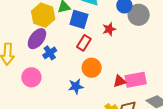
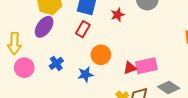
red rectangle: (84, 43) -> (83, 29), moved
blue cross: (50, 53) -> (56, 63), moved
pink circle: (31, 77) -> (24, 68), moved

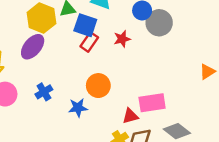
red rectangle: (83, 29) -> (89, 42), moved
red triangle: (130, 68) -> (130, 116), moved

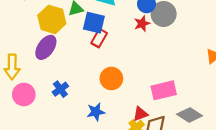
red star: (122, 39) -> (142, 24), moved
blue star: (78, 108) -> (96, 112), moved
red triangle: (130, 116) -> (140, 114), moved

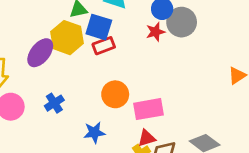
yellow hexagon: (52, 19) -> (67, 38), moved
red rectangle: (99, 38) -> (104, 46), turned 36
pink rectangle: (164, 90) -> (148, 109), moved

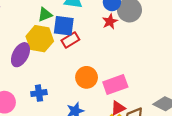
blue cross: (54, 103) -> (39, 93), turned 35

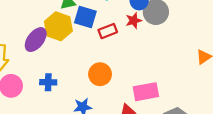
red rectangle: (70, 40) -> (108, 31), moved
pink rectangle: (115, 84) -> (146, 92), moved

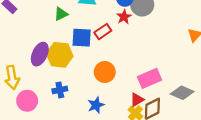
blue square: (85, 17) -> (82, 38), moved
yellow hexagon: (58, 26) -> (60, 55), moved

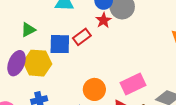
green triangle: (61, 14) -> (28, 30), moved
orange circle: (105, 72) -> (94, 89), moved

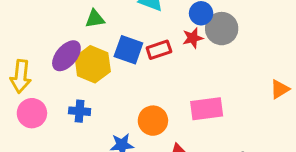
pink rectangle: (133, 84) -> (207, 109), moved

